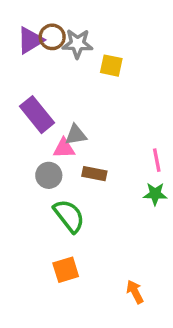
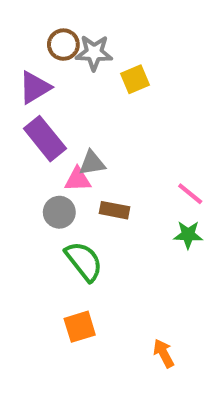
purple triangle: (30, 40) -> (35, 87), moved
yellow square: (111, 66) -> (135, 79), turned -35
pink line: (157, 160) -> (190, 194), turned -40

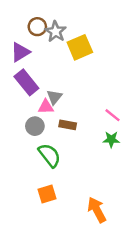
gray star: (94, 53) -> (56, 32), turned 30
yellow square: (135, 79) -> (80, 47), size x1.5
gray triangle: (92, 163) -> (54, 97), turned -42
orange arrow: (164, 353) -> (97, 210), size x1.5

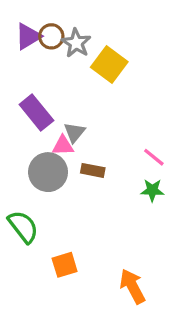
yellow square: (80, 47) -> (109, 65), turned -30
purple triangle: (20, 52) -> (28, 36), moved
gray circle: (35, 126) -> (48, 172), size x1.5
green semicircle: (49, 155) -> (23, 227), moved

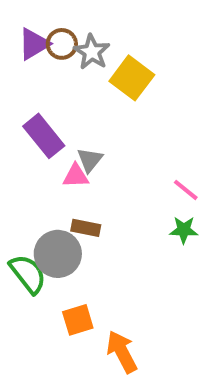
brown rectangle: (93, 170) -> (86, 228), moved
gray circle: (48, 172) -> (58, 254), moved
orange arrow: (132, 286) -> (122, 352), moved

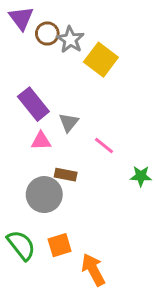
purple triangle: (34, 44) -> (21, 18), moved, turned -36
pink triangle: (76, 176) -> (41, 141), moved
pink line: (186, 190) -> (104, 145), moved
green semicircle: (28, 274) -> (21, 245), moved

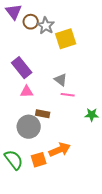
yellow square: (101, 60) -> (66, 39), turned 35
gray triangle: (69, 122) -> (61, 80), moved, turned -32
pink line: (104, 145) -> (68, 95), turned -32
orange arrow: (93, 270) -> (60, 150), moved, turned 95

